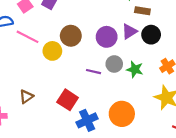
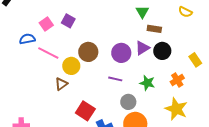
gray circle: (114, 64) -> (128, 102), moved
purple line: (94, 72) -> (115, 79), moved
brown triangle: (26, 97) -> (61, 84), moved

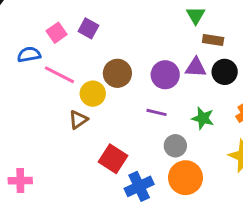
purple triangle: (142, 48) -> (196, 68), turned 35

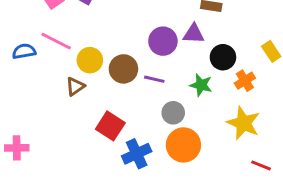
blue semicircle: (29, 54) -> (24, 51), moved
black circle: (225, 72) -> (223, 57), moved
brown circle: (117, 73) -> (123, 69), moved

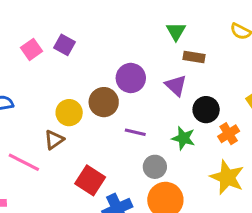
purple triangle: (194, 34) -> (176, 86), turned 40
pink line: (56, 41) -> (24, 162), moved
purple circle: (163, 41) -> (131, 78), moved
brown circle: (123, 69) -> (104, 102), moved

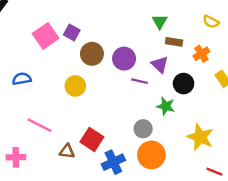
pink square: (31, 49) -> (46, 36), size x1.5
brown circle: (104, 102) -> (92, 54), moved
purple line: (135, 132) -> (140, 81), moved
orange cross: (229, 134) -> (201, 54), moved
brown triangle: (54, 140) -> (67, 151), moved, turned 42

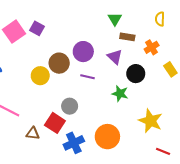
yellow semicircle: (211, 22) -> (160, 19), turned 64
brown circle: (92, 54) -> (59, 63), moved
purple line: (140, 81) -> (87, 77), moved
gray circle: (143, 129) -> (70, 106), moved

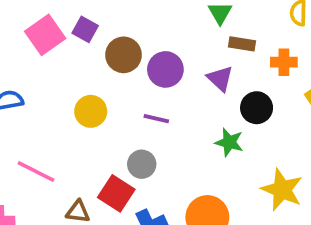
orange cross: (152, 47) -> (284, 62), turned 32
brown circle: (59, 63) -> (123, 55), moved
purple line: (87, 77) -> (156, 119), moved

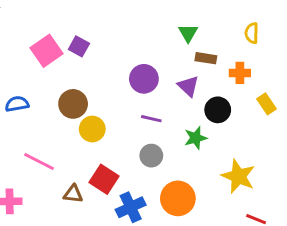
brown circle: (123, 55) -> (73, 104), moved
yellow circle: (91, 111) -> (92, 129), moved
purple line: (156, 119) -> (151, 119), moved
green star: (229, 142) -> (196, 138), turned -30
gray circle: (142, 164) -> (151, 156), moved

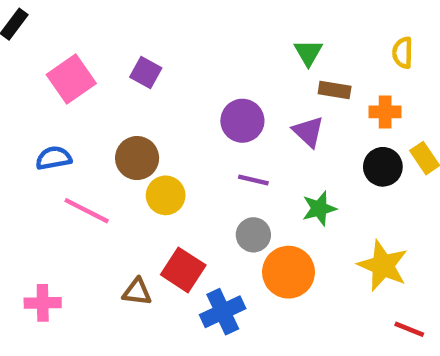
pink square: (46, 51) -> (71, 79), moved
black circle: (218, 110) -> (383, 167), moved
pink line: (39, 161) -> (87, 211), moved
orange circle: (178, 198) -> (288, 272), moved

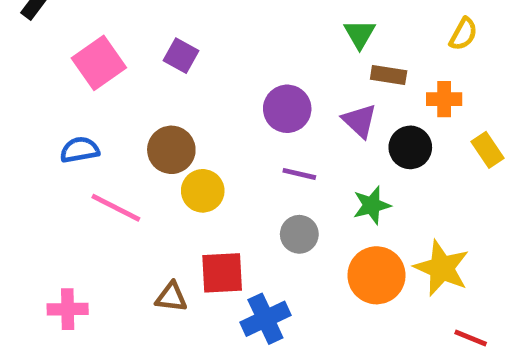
yellow semicircle: (403, 53) -> (463, 34), turned -152
black circle: (383, 167) -> (410, 147), moved
red square: (183, 270) -> (222, 273), turned -36
orange circle: (288, 272) -> (376, 275), moved

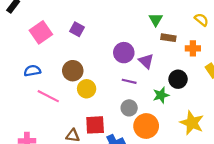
yellow semicircle: (463, 34) -> (201, 20), turned -80
purple triangle: (360, 121) -> (146, 61), moved
black circle: (410, 147) -> (178, 79), moved
orange circle: (376, 275) -> (146, 126), moved

